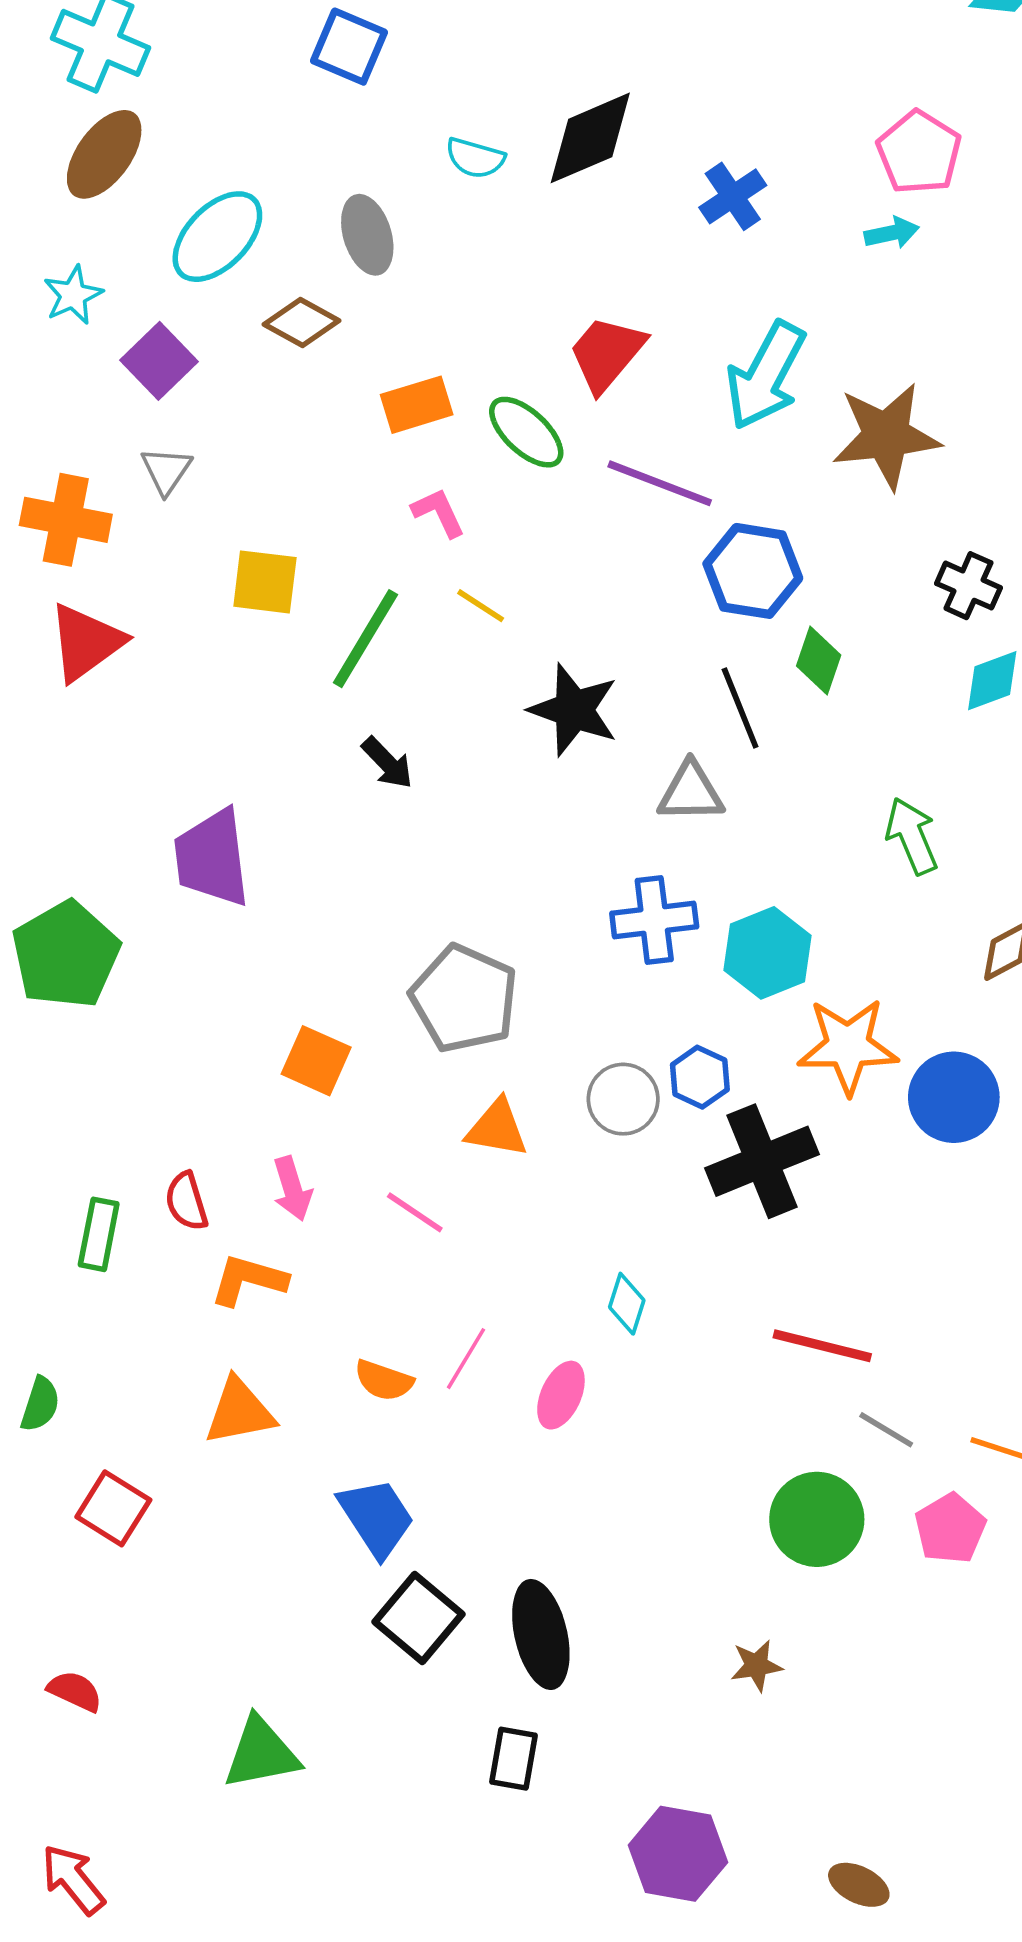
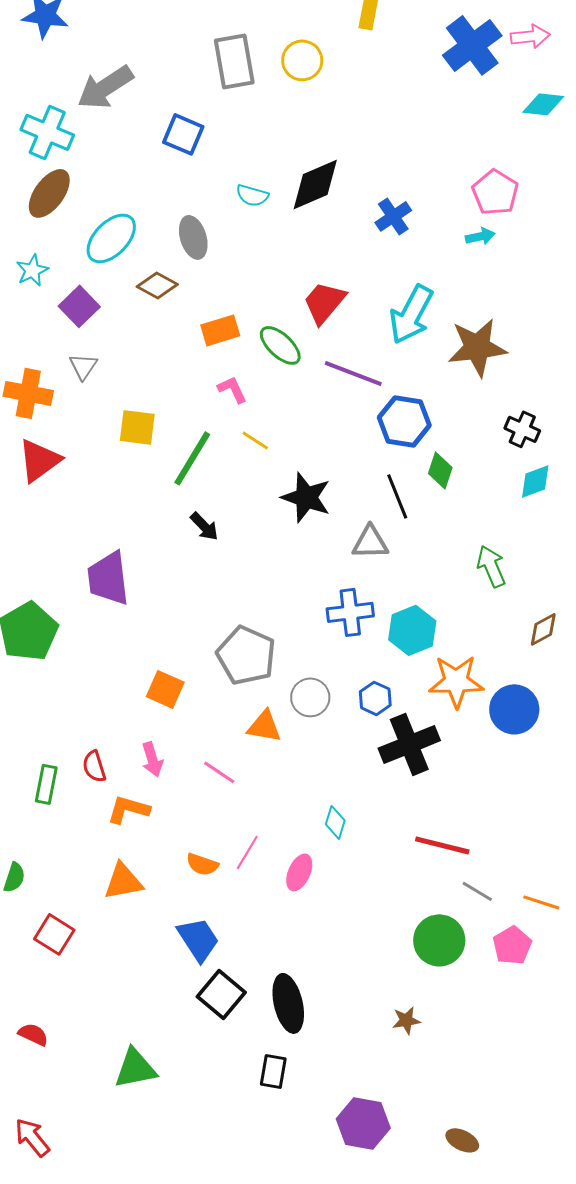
gray circle: (623, 1099) -> (310, 697), moved

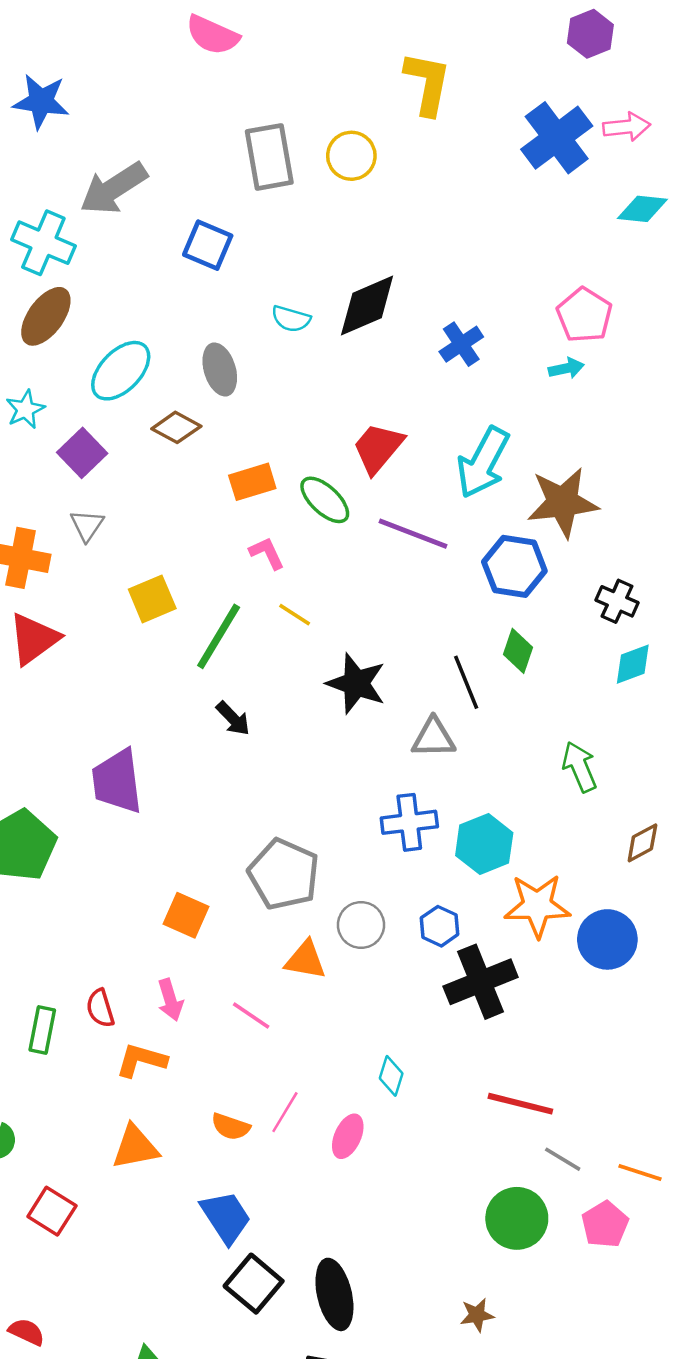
blue hexagon: (404, 421) -> (514, 566), moved
yellow square: (137, 427) -> (152, 599), turned -30

